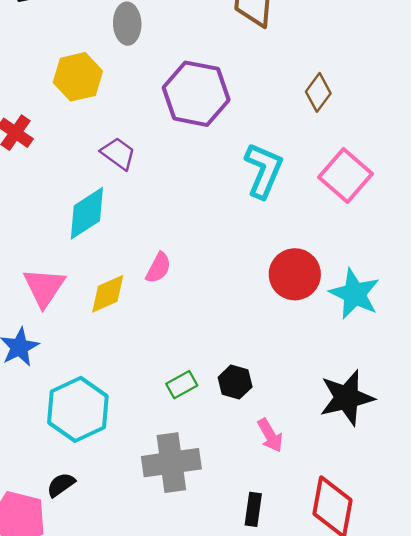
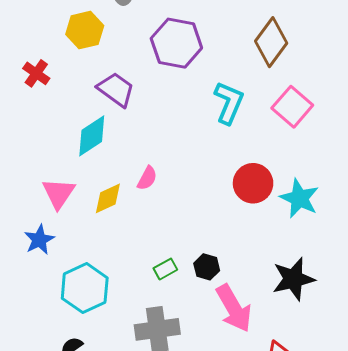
brown diamond: (318, 92) -> (271, 42), size x1.6
purple trapezoid: (118, 153) -> (116, 89), size x1.4
pink arrow: (270, 435) -> (234, 308), size x1.8

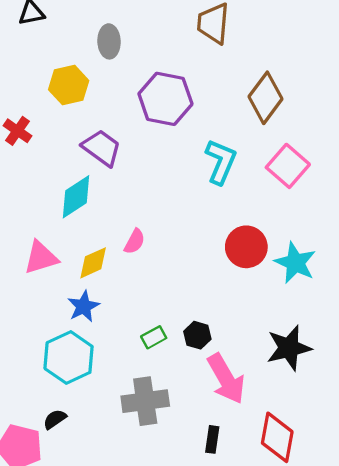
pink triangle: (58, 193) -> (41, 257), turned 39
blue star: (39, 240) -> (83, 306), moved

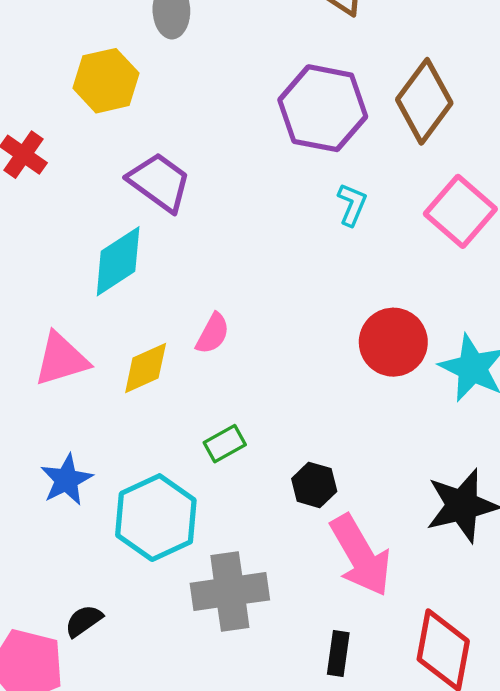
purple hexagon: (165, 99) -> (323, 108), moved
cyan L-shape: (221, 162) -> (352, 205), size x0.6
blue star: (83, 306) -> (66, 480), moved
green rectangle: (154, 337) -> (225, 444), moved
cyan hexagon: (69, 358) -> (156, 518), moved

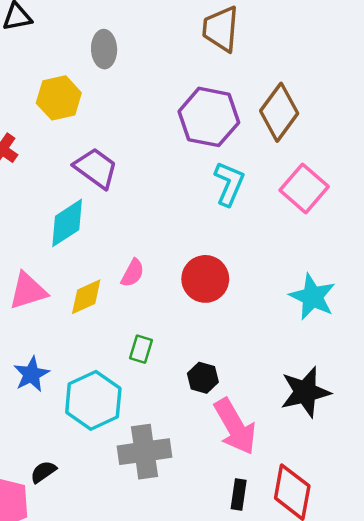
cyan L-shape: (352, 205) -> (229, 184), size x1.5
red circle: (393, 342) -> (205, 279), moved
green rectangle: (225, 444) -> (141, 349), turned -44
black rectangle: (338, 653) -> (239, 494), moved

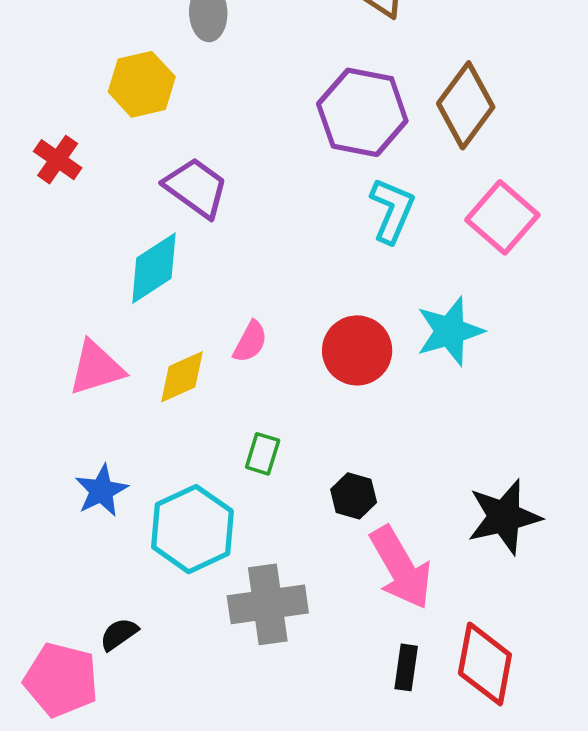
cyan star: (312, 297) -> (450, 331), moved, turned 30

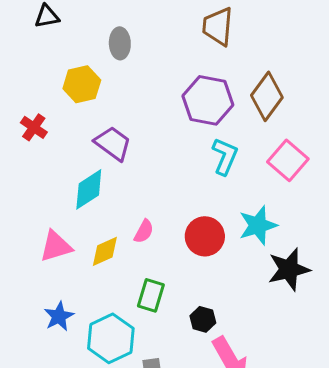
green rectangle: (263, 454) -> (151, 295), size x1.4
black star: (504, 517) -> (289, 269), moved

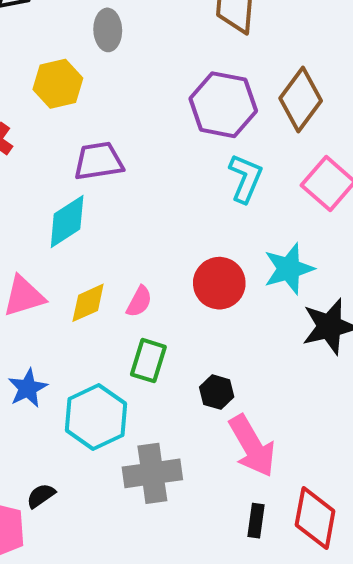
purple trapezoid: (113, 143) -> (99, 161), turned -45
pink semicircle: (144, 231) -> (139, 302), moved

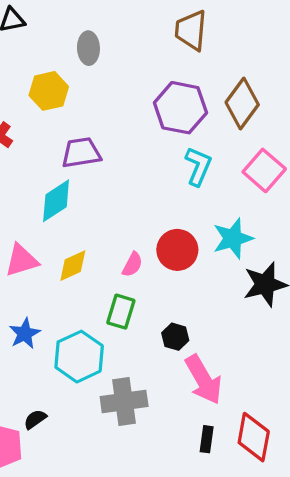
pink semicircle: (139, 302) -> (132, 265), moved

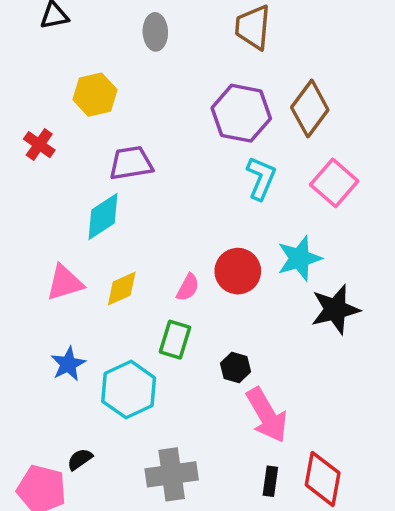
gray ellipse: (88, 48) -> (155, 32), moved
gray cross: (124, 402) -> (172, 474), moved

